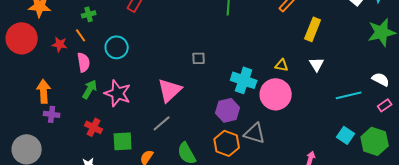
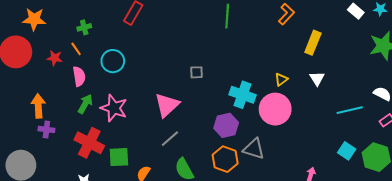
yellow triangle: (282, 65) -> (281, 79), turned -48
gray line: (162, 123) -> (170, 139), moved
red cross: (94, 127) -> (89, 143), size x1.6

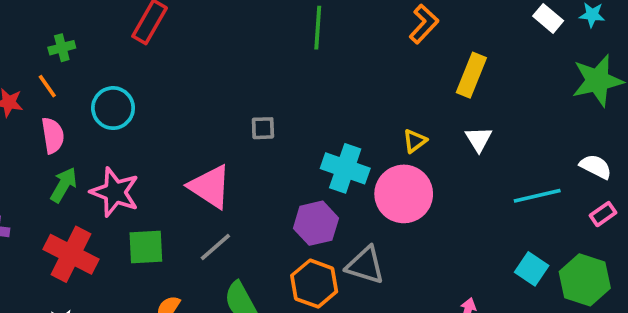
pink triangle: (167, 105) -> (210, 187), turned -44
green square: (119, 157) -> (146, 247), moved

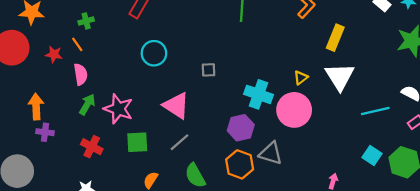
cyan circle: (113, 108) -> (154, 53), moved
white triangle: (479, 139) -> (340, 77), size x1.8
red cross: (71, 254) -> (92, 147), size x0.7

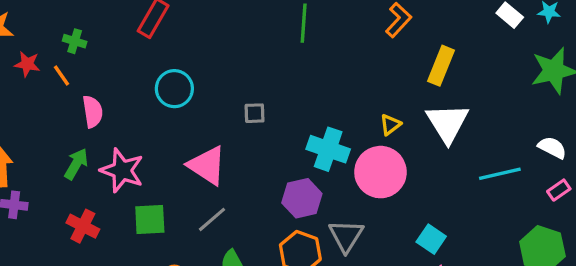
green cross: (86, 21) -> (75, 41), turned 32
red star: (54, 54) -> (27, 64), moved
pink semicircle: (81, 74) -> (93, 112), moved
gray triangle: (271, 153) -> (346, 236), turned 45
cyan square: (372, 156) -> (431, 239), moved

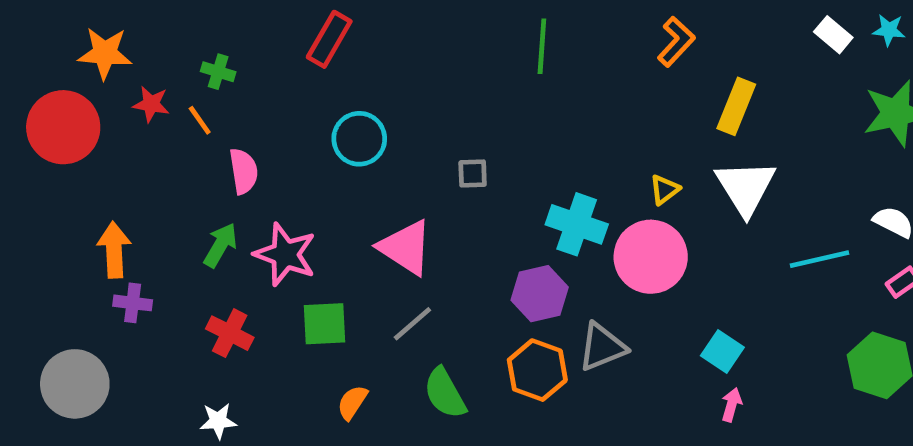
gray triangle: (346, 236) -> (602, 347), turned 36

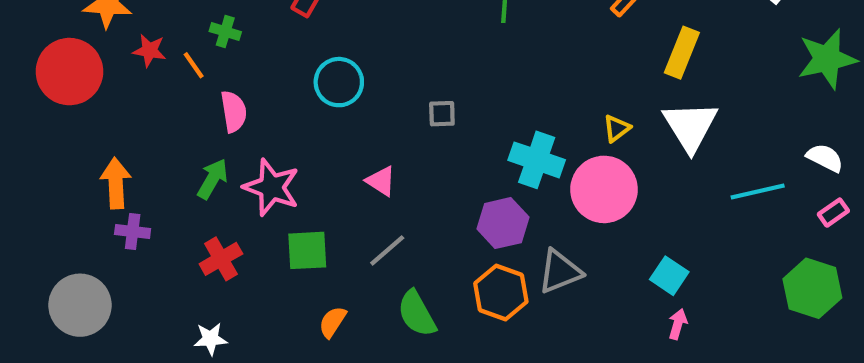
green cross: (218, 72) -> (225, 32), moved
pink triangle: (406, 247) -> (381, 181), size x0.6
red cross: (230, 333) -> (221, 259), turned 33

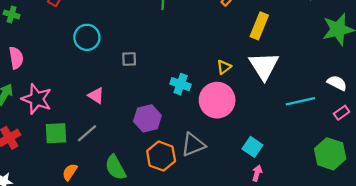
cyan circle: (339, 82) -> (87, 37), moved
cyan cross: (537, 160) -> (181, 84), size x0.7
purple hexagon: (503, 223) -> (147, 118), moved
gray line: (387, 250) -> (87, 133), moved

